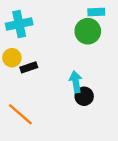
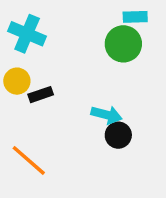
cyan cross: (19, 24) -> (27, 34), turned 35
cyan arrow: (76, 82) -> (106, 115), turned 115

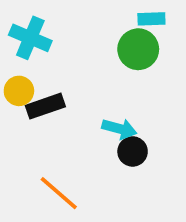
black rectangle: (41, 95) -> (45, 106), size x1.4
orange line: (29, 160) -> (59, 193), moved

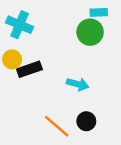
black circle: (133, 151) -> (86, 121), moved
orange line: (59, 193) -> (57, 126), moved

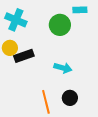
green circle: (90, 32) -> (60, 25), moved
orange line: (57, 126) -> (46, 102), turned 35

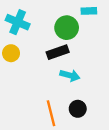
black rectangle: (24, 56) -> (58, 52), moved

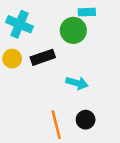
cyan rectangle: (89, 11) -> (87, 12), moved
black rectangle: (58, 52) -> (43, 57), moved

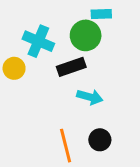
cyan cross: (19, 24) -> (38, 41), moved
black rectangle: (43, 57) -> (71, 67), moved

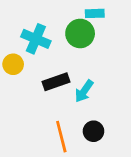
black rectangle: (71, 67) -> (56, 82), moved
cyan arrow: (90, 97) -> (84, 91), turned 110

